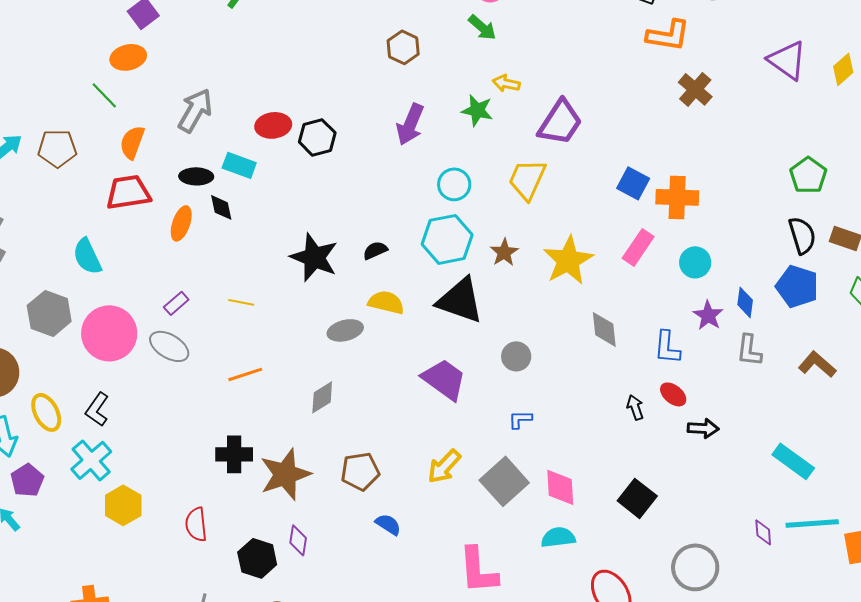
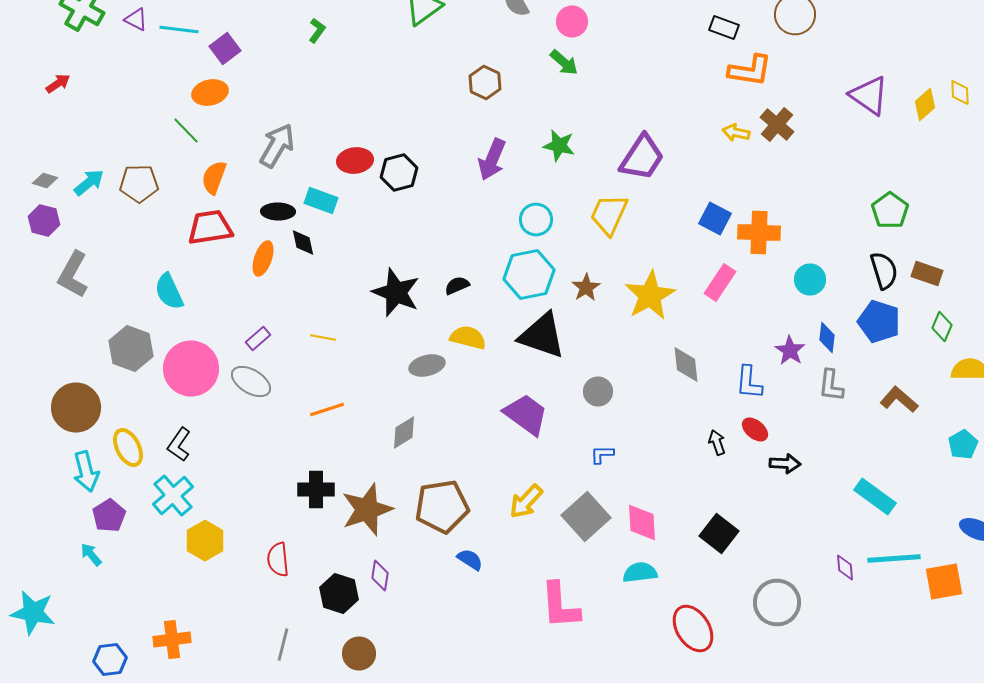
yellow arrow: (506, 83) -> (736, 132), moved
cyan circle: (695, 262) -> (810, 280), moved
brown pentagon: (360, 471) -> (442, 506), size x1.4

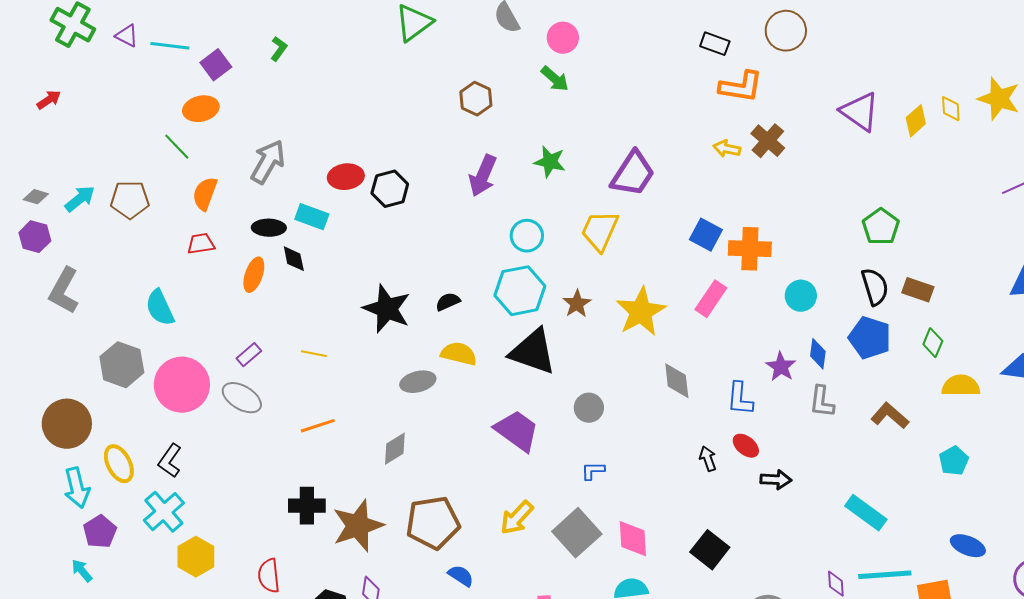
green L-shape: (317, 30) -> (279, 49), moved
red trapezoid: (210, 228) -> (201, 244), size x0.6

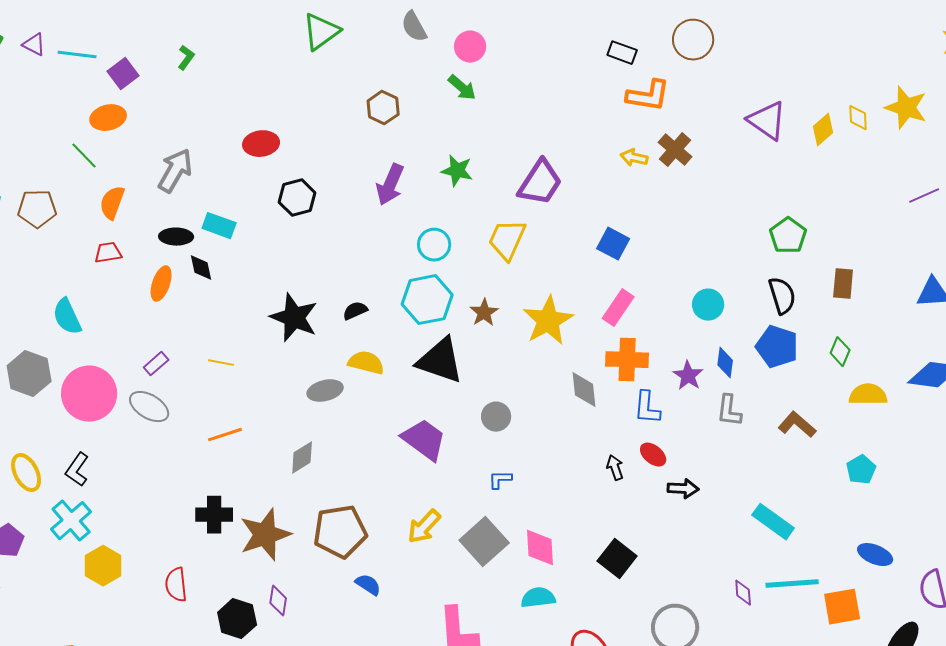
red ellipse: (346, 177) -> (261, 144), moved
orange cross: (750, 249) -> (627, 360), moved
brown rectangle: (918, 290) -> (843, 284), moved, turned 76

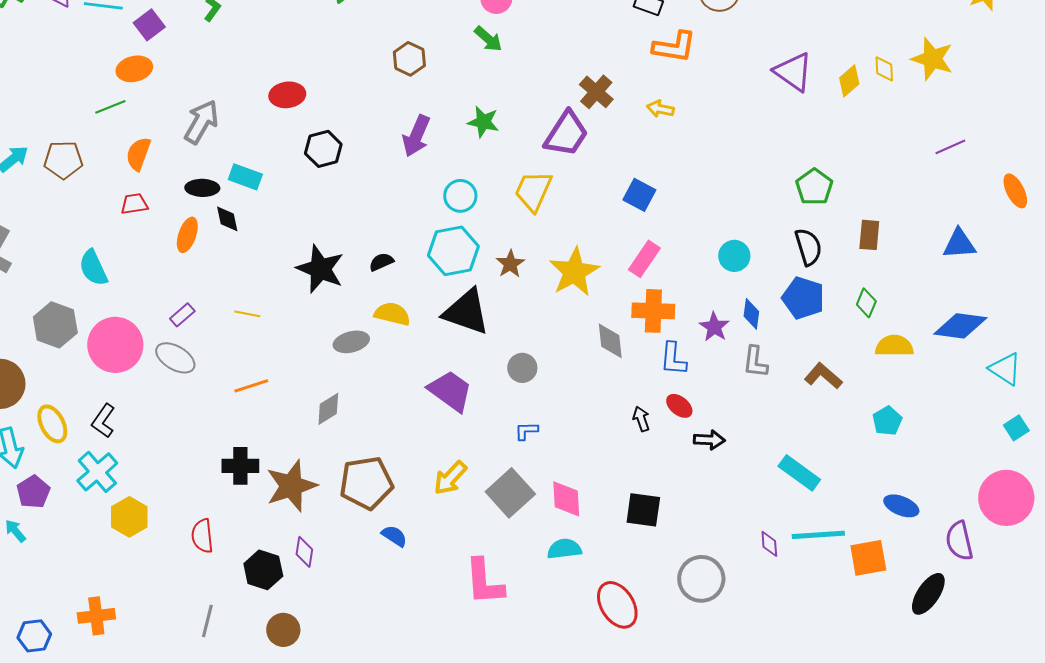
brown cross: (675, 150) -> (596, 92), moved
green line: (84, 156) -> (110, 107), turned -68
black square: (617, 559) -> (643, 510), turned -30

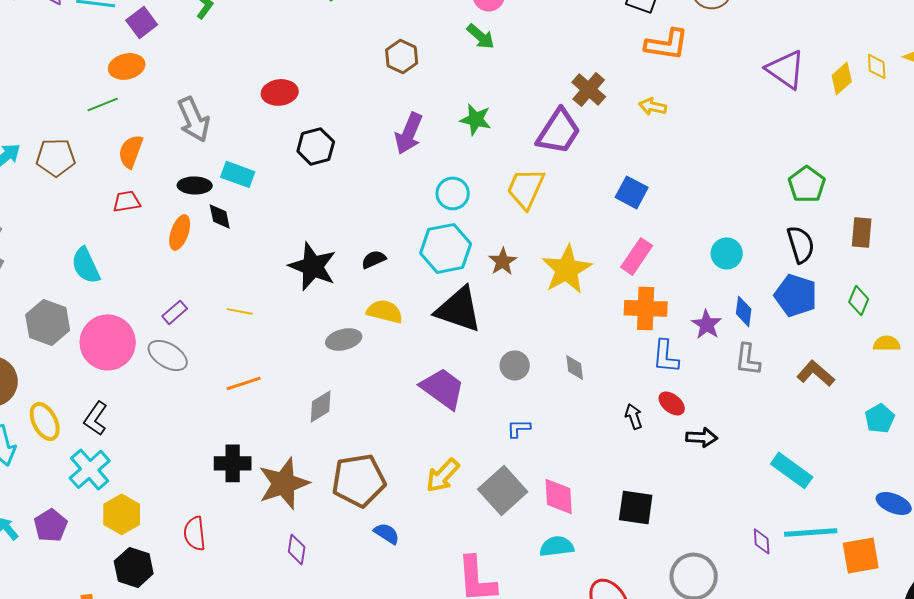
gray arrow: (201, 122) -> (194, 119), turned 126
gray diamond: (610, 341) -> (575, 367), moved, size x0.7
yellow semicircle: (894, 346) -> (887, 343), size x0.7
purple pentagon: (33, 492) -> (51, 525), moved
black hexagon: (263, 570) -> (134, 567), moved

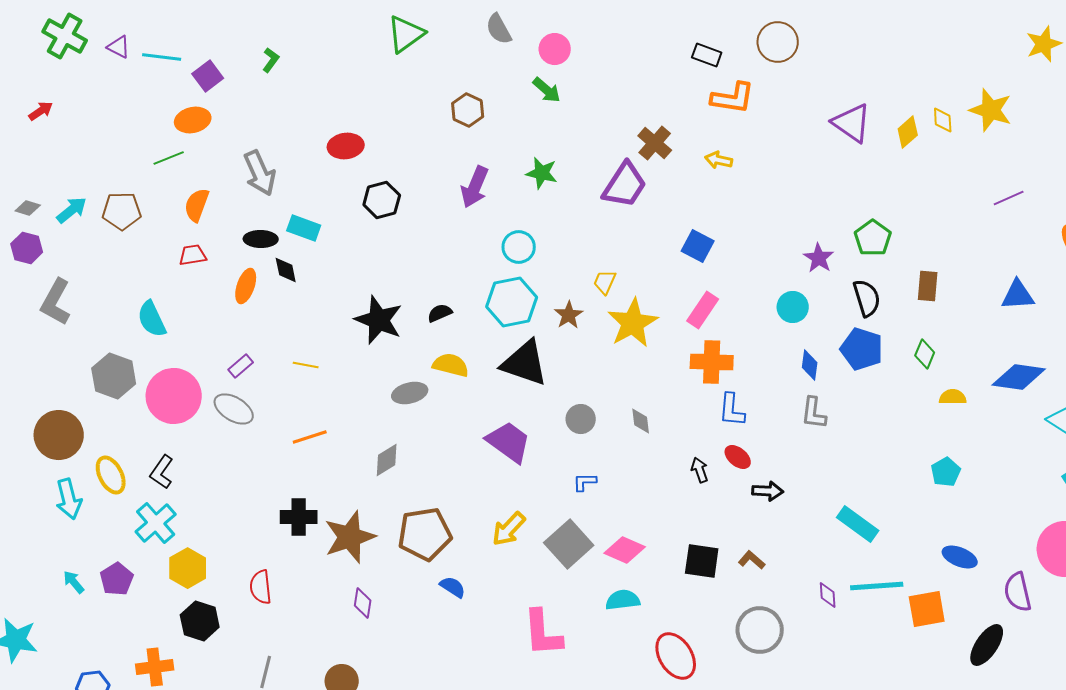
yellow trapezoid: (526, 188) -> (605, 282), moved, size x0.6
purple star: (707, 324) -> (819, 258), moved
brown L-shape: (816, 373) -> (752, 560), moved, size x0.7
pink diamond: (559, 496) -> (625, 550), turned -63

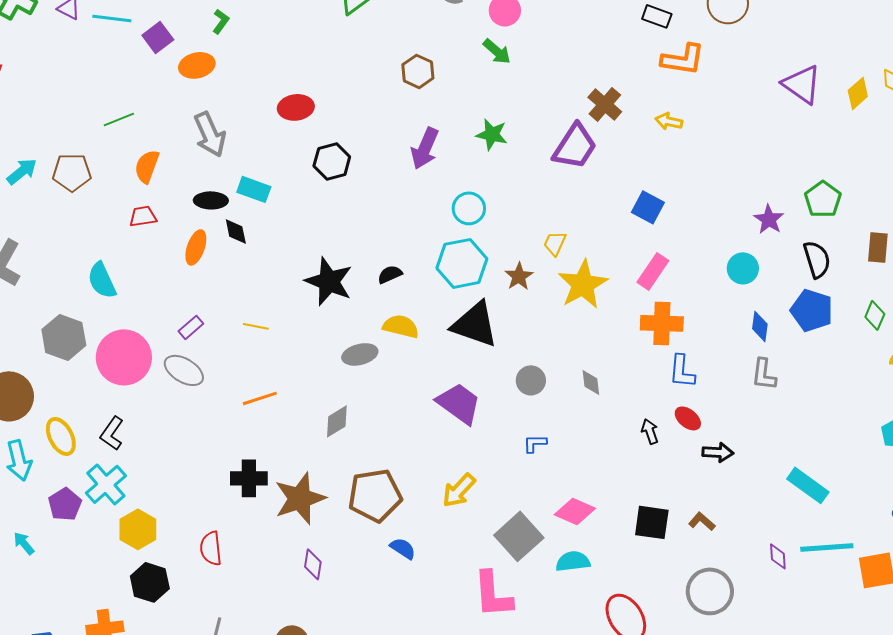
orange ellipse: (193, 120) -> (197, 65), moved
gray square: (569, 544) -> (519, 536), moved
purple pentagon: (117, 579) -> (65, 504), moved

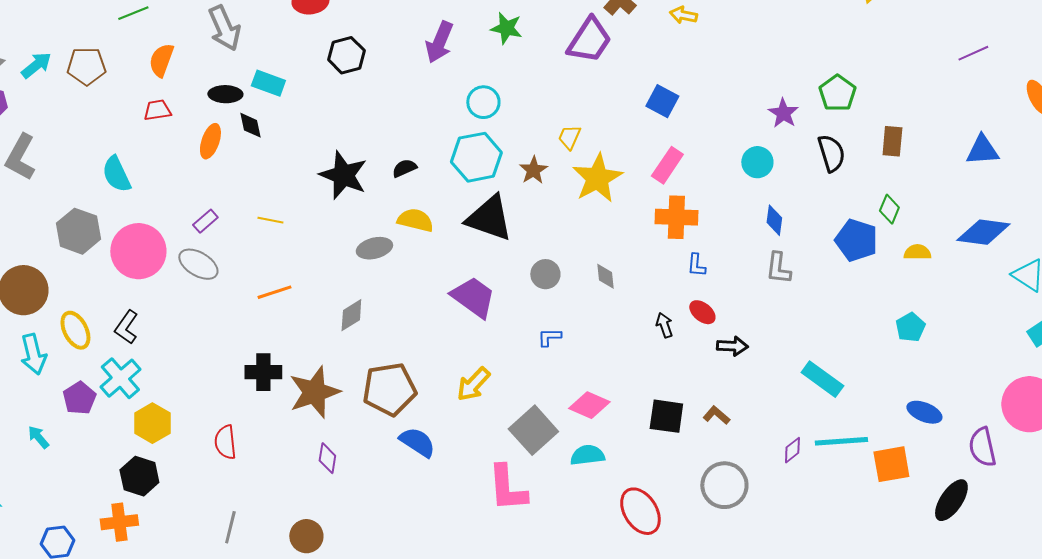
blue pentagon: (812, 310) -> (856, 240), moved
blue L-shape: (682, 371) -> (696, 265), size x0.7
blue semicircle: (403, 548) -> (417, 442), size x1.4
purple diamond: (778, 556) -> (792, 450), turned 56
black hexagon: (150, 582) -> (139, 476), moved

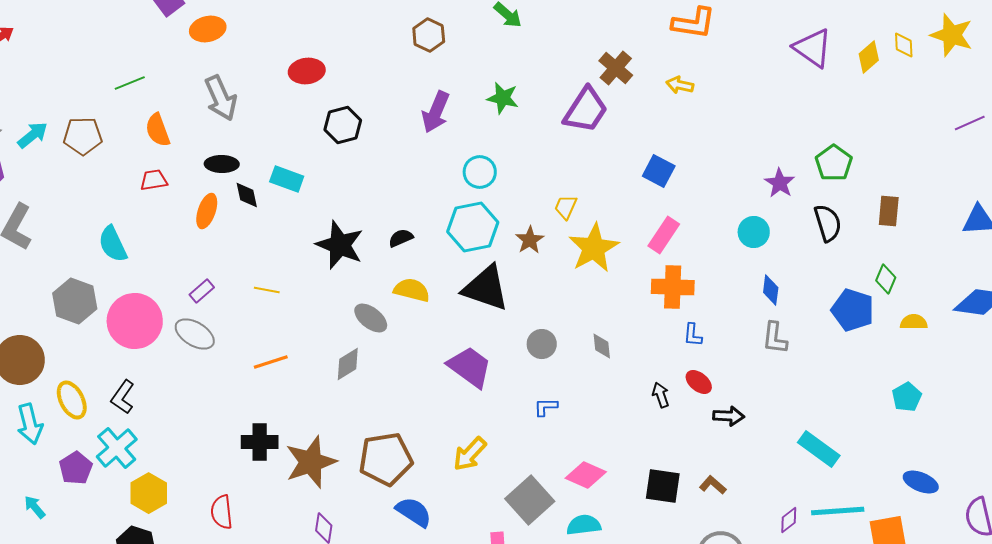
orange semicircle: (161, 60) -> (158, 130), turned -40
cyan rectangle: (268, 83) -> (287, 179), moved
gray ellipse: (374, 248) -> (371, 318), turned 52
gray diamond: (351, 315) -> (348, 364), moved

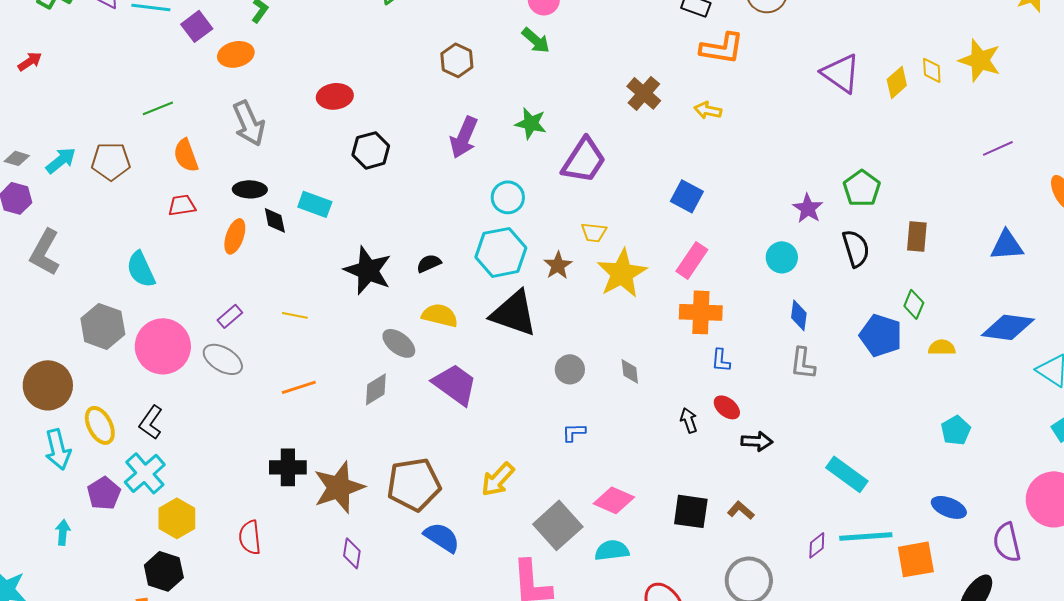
purple trapezoid: (586, 110) -> (584, 160), moved
yellow trapezoid: (566, 207) -> (594, 232), turned -108
purple trapezoid: (470, 367) -> (455, 384), moved
cyan pentagon: (907, 397) -> (956, 430), moved
cyan arrow: (35, 507) -> (63, 532), turned 45

